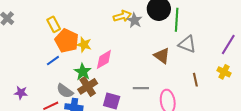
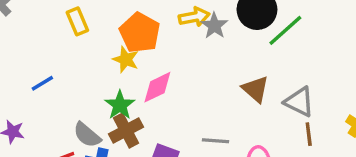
green line: (177, 20) -> (285, 30), turned 40
orange pentagon: (67, 41) -> (140, 33), moved
gray triangle: (187, 44) -> (299, 102), moved
blue line: (53, 61) -> (42, 83), moved

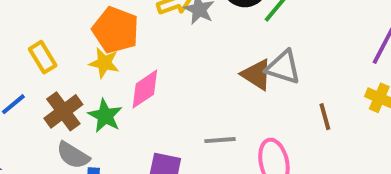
yellow rectangle: (77, 21) -> (43, 57), moved
gray triangle: (299, 102) -> (283, 67), moved
brown cross: (126, 131) -> (63, 111), moved

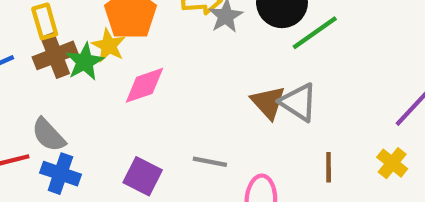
brown cross: (63, 111) -> (55, 55), moved
green star: (105, 116) -> (85, 62), moved

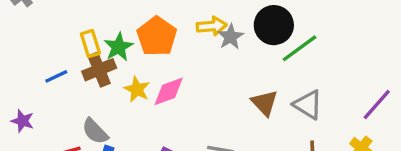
yellow star: (109, 46) -> (137, 89), moved
green star: (85, 62) -> (119, 47), moved
gray triangle: (299, 102) -> (308, 105), moved

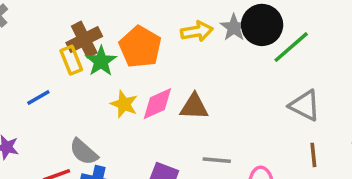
gray star: (231, 37) -> (234, 27), moved
brown cross: (99, 70) -> (84, 40), moved
brown triangle: (265, 103) -> (194, 107), moved, turned -40

